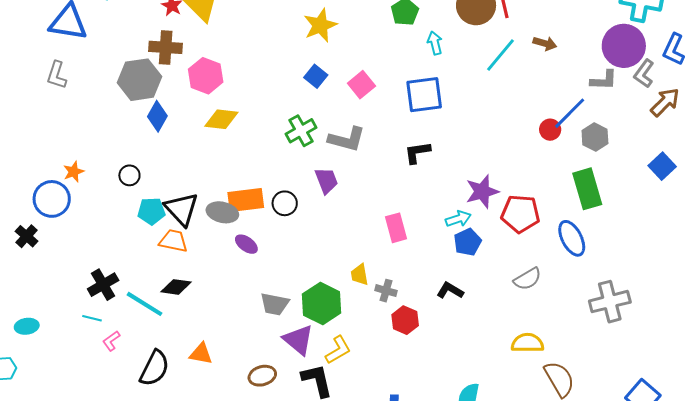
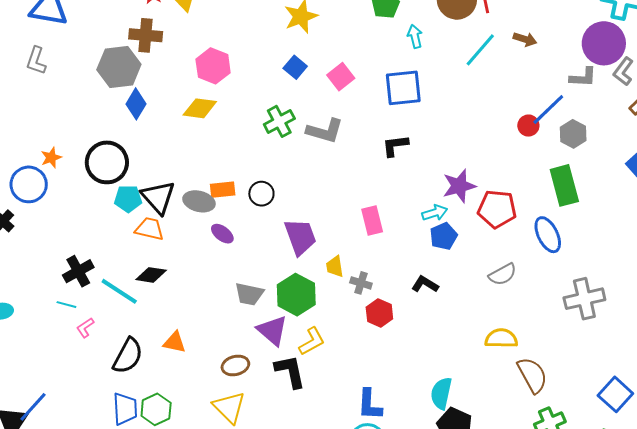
pink hexagon: (206, 76) -> (213, 66), moved
black circle: (129, 175) -> (107, 162), size x2.0
purple trapezoid: (326, 181) -> (300, 237), moved, size x1.4
orange rectangle: (246, 200) -> (223, 190), size x0.7

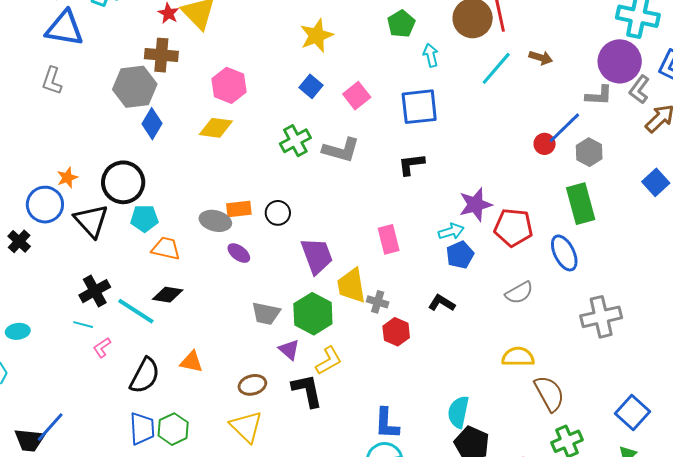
black triangle: (158, 197) -> (91, 221), moved
yellow trapezoid: (335, 267) -> (351, 286), size x1.6
purple triangle: (272, 330) -> (289, 350), size x0.7

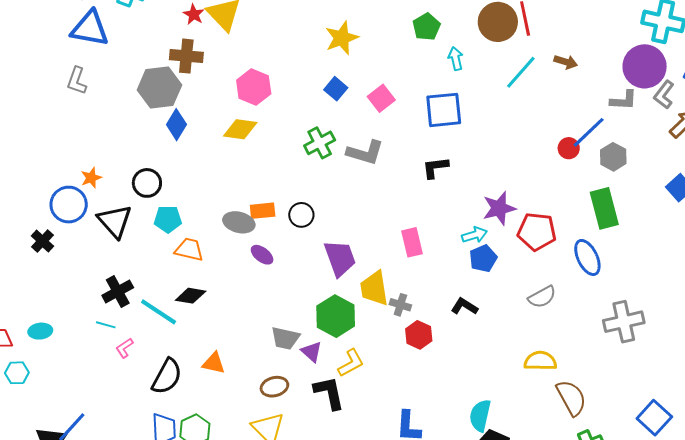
black circle: (123, 182) -> (147, 183), size x0.7
gray trapezoid: (266, 313) -> (285, 338), moved

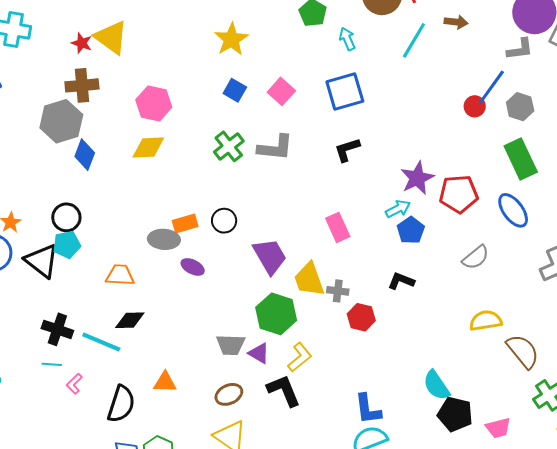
cyan pentagon: (168, 219) -> (67, 245), moved
black cross: (118, 291) -> (57, 329), turned -32
cyan semicircle: (480, 416) -> (436, 385), turned -36

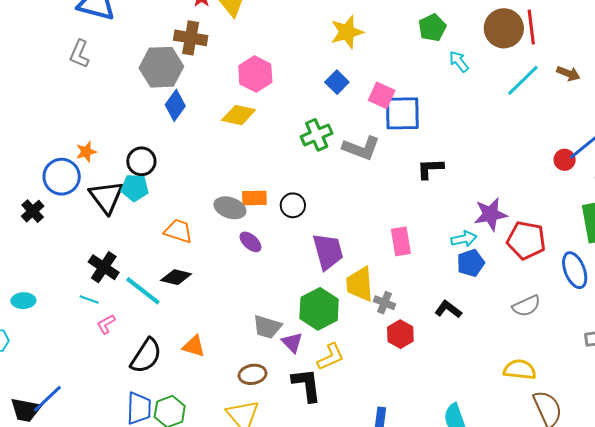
cyan arrow: (347, 39) -> (459, 62), turned -30
pink square: (281, 91) -> (382, 95), turned -32
blue square: (345, 91) -> (402, 113), moved

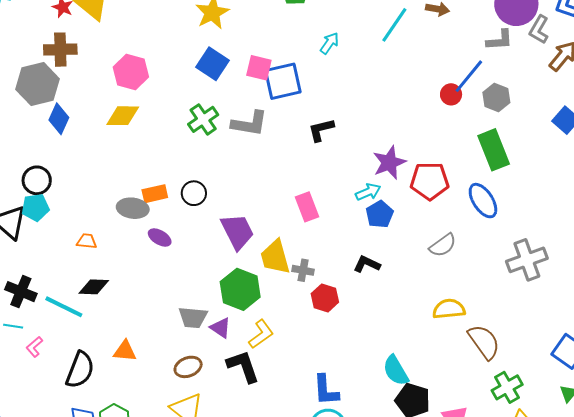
cyan arrow: (459, 62) -> (329, 43), moved, turned 85
blue square: (337, 82) -> (213, 64), size x1.4
orange trapezoid: (178, 231) -> (87, 241), size x0.7

